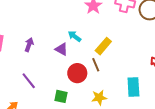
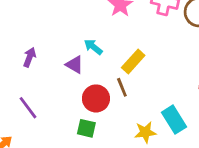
cyan rectangle: (133, 87) -> (174, 120), turned -30
green square: (61, 96) -> (86, 128), moved
yellow star: (99, 98) -> (145, 132), moved

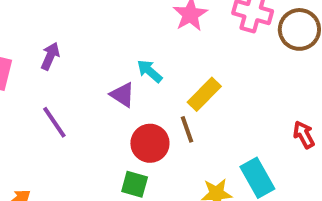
purple arrow: (30, 57) -> (50, 56), moved
purple line: (28, 108) -> (54, 122), moved

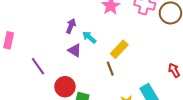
purple arrow: (50, 56) -> (71, 26), moved
red circle: (150, 143) -> (65, 87), moved

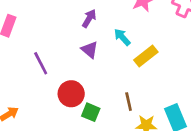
cyan arrow: (89, 37) -> (122, 37), moved
brown line: (110, 69) -> (129, 102), moved

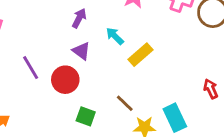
red circle: (71, 94) -> (65, 80), moved
brown line: (129, 102) -> (125, 103), turned -30

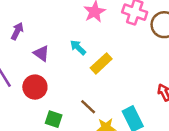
purple arrow: (79, 18) -> (17, 31), moved
purple triangle: (81, 51) -> (41, 53), moved

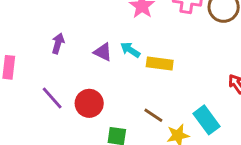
purple triangle: (41, 53) -> (103, 52), moved
yellow rectangle: (101, 63) -> (160, 63), turned 60

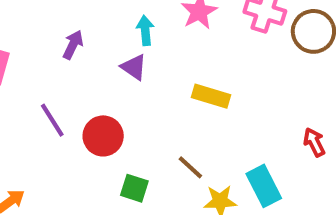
cyan arrow: (130, 50) -> (145, 30), moved, turned 42

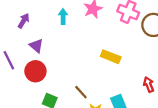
purple triangle: (134, 67) -> (36, 46), moved
yellow rectangle: (211, 96) -> (111, 57), moved

